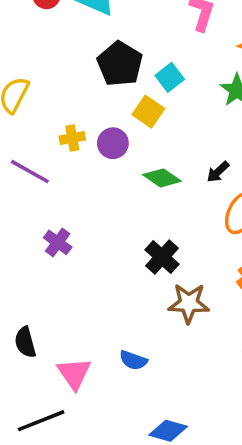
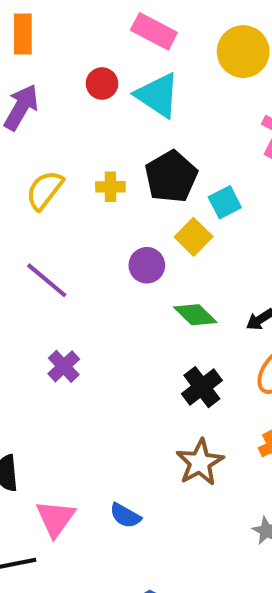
yellow cross: (72, 138) -> (110, 187), moved
black cross: (162, 257) -> (202, 387), moved
brown star: (189, 303) -> (200, 462), turned 30

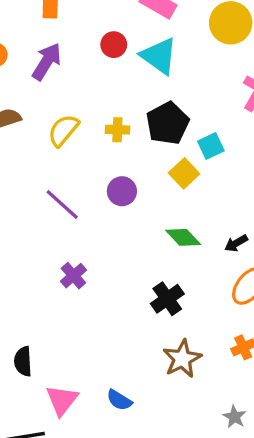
purple circle: (147, 265) -> (122, 191), moved
black cross: (202, 387) -> (167, 299), moved

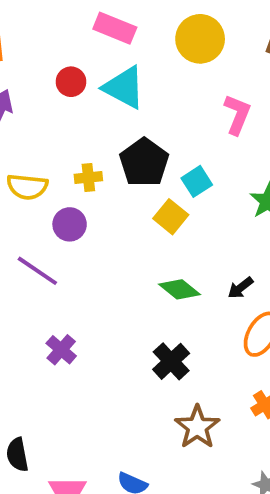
yellow semicircle: (63, 130) -> (27, 187), turned -116
purple circle: (122, 191) -> (70, 224), moved

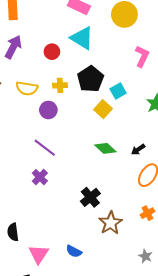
red circle: (71, 82) -> (52, 52), moved
purple line: (37, 271) -> (45, 148), moved
black cross: (171, 361) -> (90, 197), moved

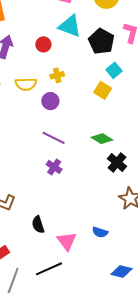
black pentagon: (90, 79) -> (101, 41), moved
green diamond: (105, 148) -> (102, 139), moved
black cross: (90, 197) -> (117, 162), moved

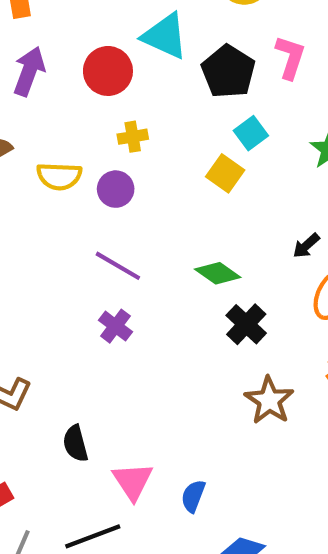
red circle: (43, 44) -> (108, 71), size x1.5
yellow semicircle: (26, 84) -> (59, 176), moved
blue semicircle: (100, 232) -> (193, 496), moved, turned 91

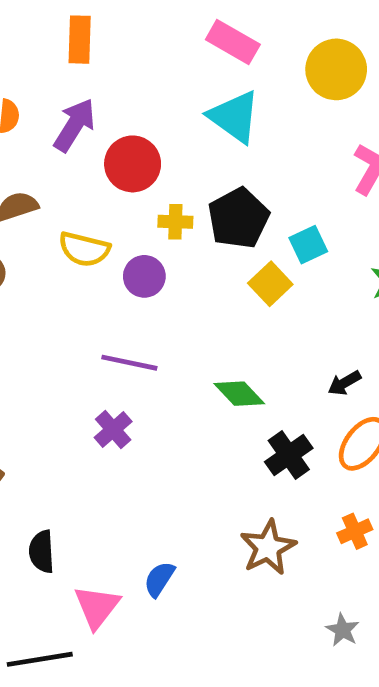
red circle: (108, 71) -> (133, 164), moved
black pentagon: (228, 72) -> (238, 218), moved
purple line: (118, 266) -> (129, 363), turned -30
black cross: (246, 324) -> (289, 455), moved
blue semicircle: (193, 496) -> (159, 579), moved

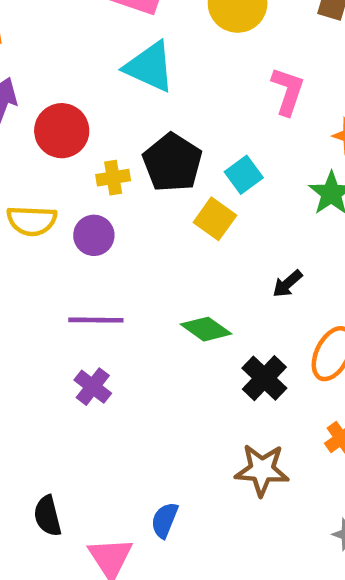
black arrow: (344, 383) -> (287, 284), moved
brown star: (268, 547) -> (262, 470), turned -30

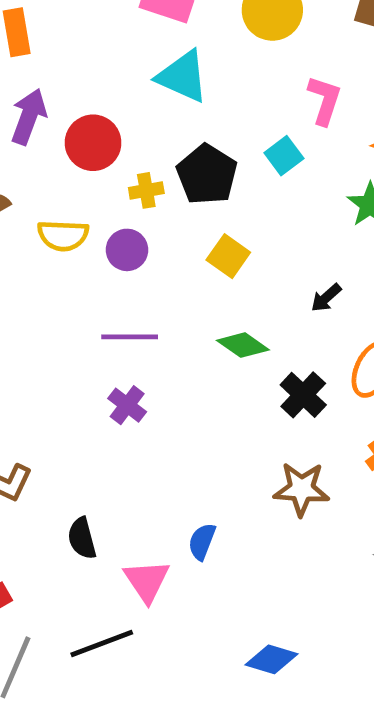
cyan square: (244, 175) -> (284, 156), moved
yellow square: (215, 219) -> (228, 256), moved

